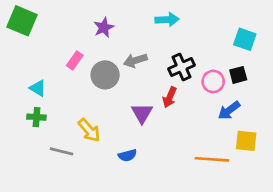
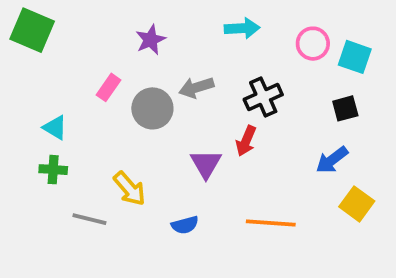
pink circle: (213, 81) -> (313, 44), moved
yellow square: (246, 141) -> (357, 204), turned 30
orange line: (212, 159) -> (271, 223), moved

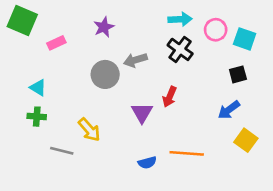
cyan arrow: (242, 28) -> (180, 19), moved
pink rectangle: (109, 87) -> (56, 43), moved, turned 30
black cross: (263, 97) -> (180, 49), moved, turned -30
blue semicircle: (185, 225) -> (147, 163), moved

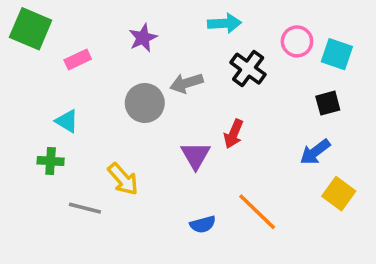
cyan arrow: (180, 19) -> (224, 23), moved
cyan triangle: (38, 88) -> (67, 121), moved
orange line: (187, 153) -> (257, 212), turned 40

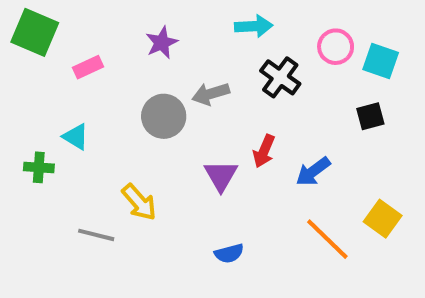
blue arrow: (315, 152) -> (313, 172), moved
green cross: (51, 161) -> (39, 167), moved
orange line: (257, 212) -> (327, 239), moved

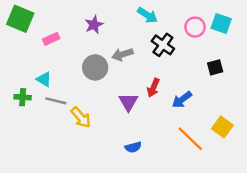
cyan arrow: (254, 26) -> (147, 15), turned 36
cyan square: (381, 61) -> (221, 23), moved
gray line: (96, 235) -> (56, 101), moved

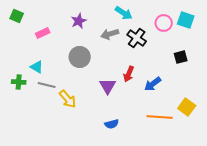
green square: (20, 19) -> (17, 16), size x0.6
gray arrow: (122, 54) -> (110, 34), moved
orange line: (190, 139) -> (160, 117), turned -40

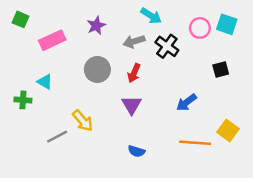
pink rectangle: (43, 33) -> (52, 40), size x1.5
red arrow: (129, 74) -> (134, 73), moved
gray line: (47, 85) -> (57, 137), moved, turned -42
blue semicircle: (112, 124) -> (136, 151), turned 32

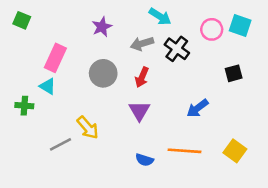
pink rectangle: (52, 40) -> (55, 58), moved, turned -40
yellow square: (228, 130) -> (235, 151), moved
orange line: (195, 143) -> (185, 151), moved

